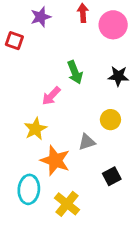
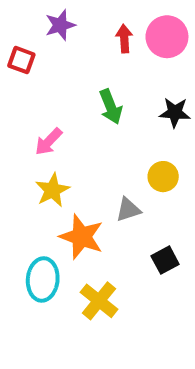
red arrow: (83, 13) -> (124, 39), moved
pink arrow: (51, 96) -> (49, 142), moved

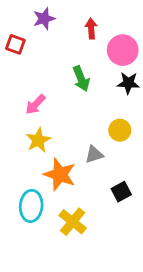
pink circle: (167, 37) -> (123, 50), moved

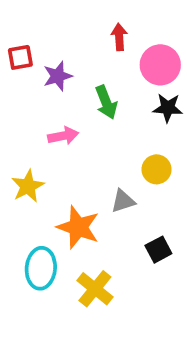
purple star: (44, 19) -> (58, 76), moved
red square: (15, 44) -> (20, 57), turned -30
pink arrow: (35, 104) -> (63, 136), moved, turned -145
yellow star: (38, 140) -> (28, 186), moved

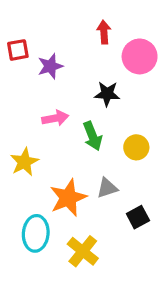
green arrow: (106, 102) -> (93, 136), moved
black star: (168, 108) -> (107, 94), moved
gray triangle: (123, 201) -> (107, 188), moved
orange star: (78, 227) -> (68, 198), turned 30

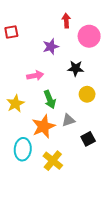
purple star: (50, 66) -> (51, 47), moved
black star: (107, 94) -> (76, 68), moved
green arrow: (93, 136) -> (50, 99), moved

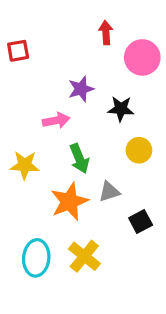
purple star: (51, 47) -> (81, 89), moved
yellow star: (15, 104) -> (25, 165), turned 30
cyan ellipse: (23, 149) -> (36, 258), moved

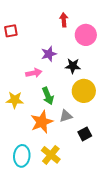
yellow circle: (139, 150) -> (84, 91), size x1.5

